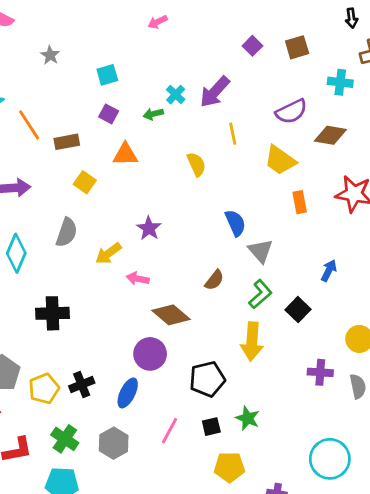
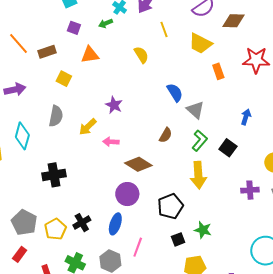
pink line: (169, 431) -> (138, 247), moved

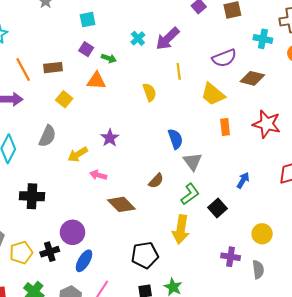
green arrow: (106, 23) -> (109, 58), moved, turned -152
orange line: (19, 44) -> (23, 69), moved
purple circle: (127, 194) -> (73, 232), moved

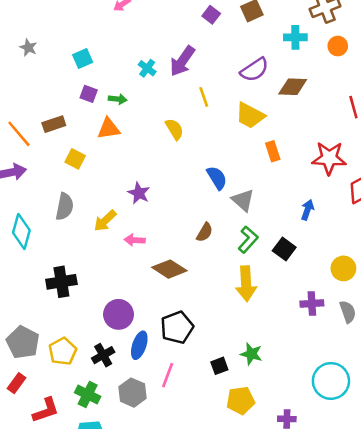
red star: (267, 124) -> (329, 158), moved
black cross: (50, 252) -> (103, 355), moved
black pentagon: (145, 255) -> (177, 327), moved

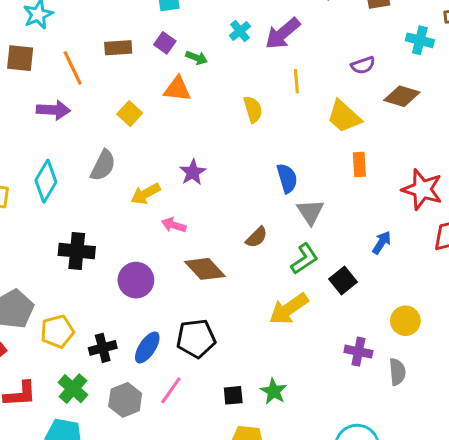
purple semicircle: (254, 70) -> (363, 65), size x0.7
brown rectangle: (54, 124) -> (118, 48), moved
yellow arrow: (246, 284) -> (289, 309), turned 44
purple circle: (119, 314) -> (136, 280), moved

